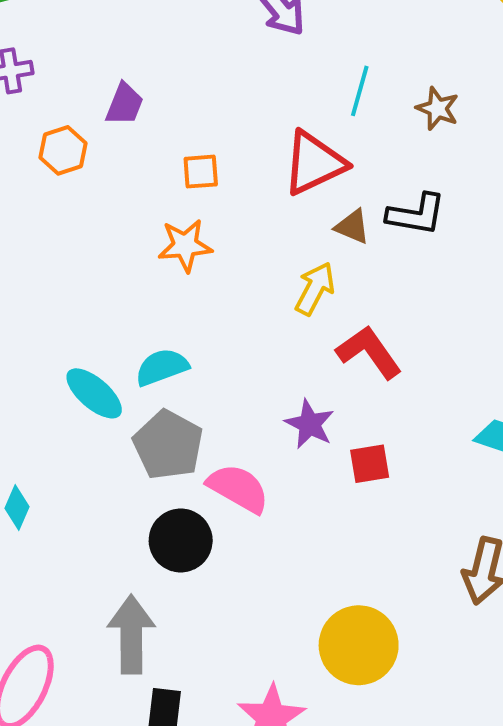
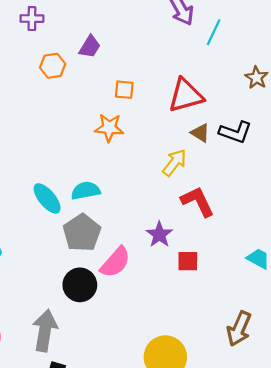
cyan line: (360, 91) -> (214, 32), moved
pink semicircle: (238, 488) -> (115, 262), turned 92

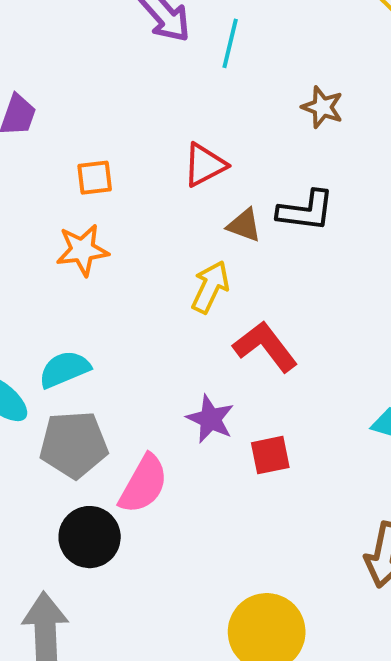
red triangle: (186, 95) -> (205, 165), size x0.7
gray pentagon: (82, 233) -> (74, 445), turned -30

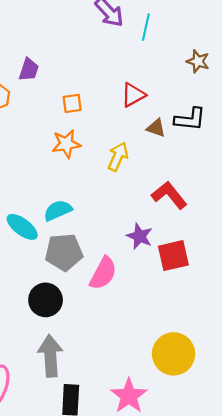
yellow arrow: (210, 287) -> (118, 157), moved
red square: (270, 455) -> (173, 256), size x1.4
black circle: (90, 537) -> (46, 300), moved

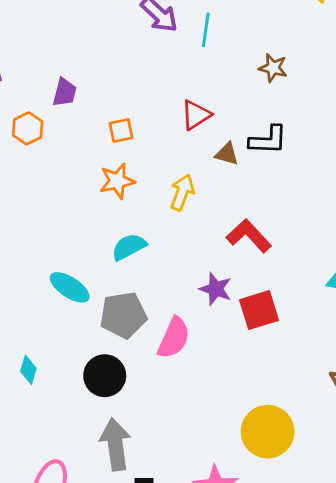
cyan semicircle: (58, 210) -> (129, 247), moved

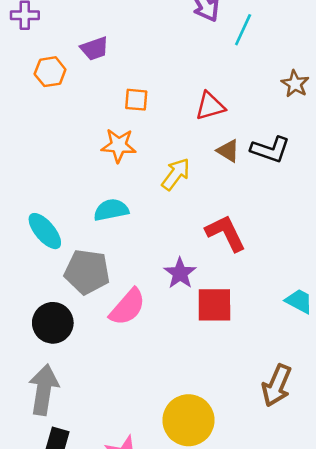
purple trapezoid: (65, 92) -> (94, 48), turned 40

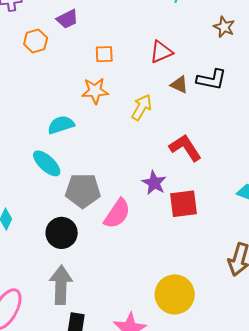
cyan semicircle: (111, 210) -> (61, 125), moved

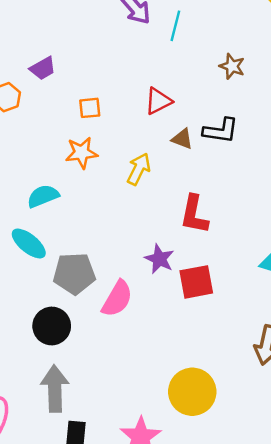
red L-shape: (185, 148) -> (194, 214), turned -132

